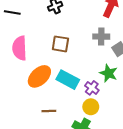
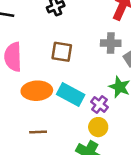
orange ellipse: (39, 76) -> (37, 91), turned 40
brown line: (49, 111) -> (38, 132), moved

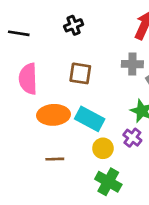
purple cross: (99, 104) -> (132, 138), moved
yellow circle: (98, 127) -> (103, 148), moved

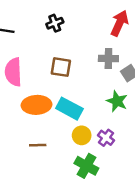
purple cross: (132, 138) -> (106, 138), moved

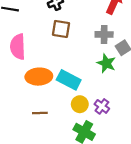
brown square: (61, 67) -> (61, 29), moved
green star: (117, 101) -> (106, 63), moved

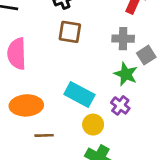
orange ellipse: (39, 77) -> (26, 105), moved
purple cross: (102, 106) -> (120, 105), moved

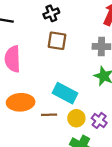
purple cross: (120, 105) -> (99, 120), moved
brown line: (44, 135) -> (49, 115), moved

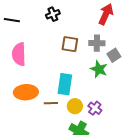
brown square: (57, 41) -> (70, 44), moved
cyan rectangle: (65, 93) -> (65, 84), turned 70

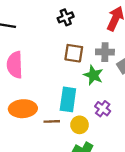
black cross: (53, 14) -> (66, 17), moved
green star: (99, 69) -> (93, 75), moved
purple cross: (95, 108) -> (103, 109), moved

